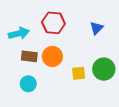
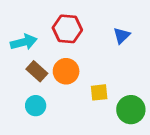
brown rectangle: (29, 56) -> (37, 71), turned 35
green circle: (104, 69) -> (131, 110), moved

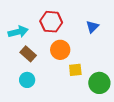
orange circle: (66, 71) -> (60, 50), moved

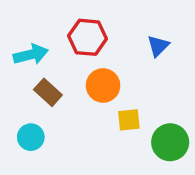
cyan circle: (27, 80) -> (31, 137), moved

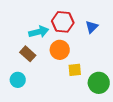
red hexagon: (88, 37) -> (63, 22), moved
cyan arrow: (31, 55) -> (39, 32), moved

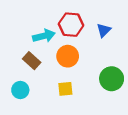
yellow square: (75, 70) -> (65, 89), moved
green circle: (99, 83) -> (112, 79), moved

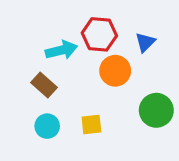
orange circle: (68, 56) -> (115, 71), moved
cyan circle: (20, 90) -> (47, 126), moved

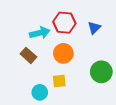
orange circle: (115, 71) -> (63, 53), moved
cyan circle: (47, 126) -> (40, 92), moved

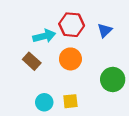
yellow square: (59, 81) -> (70, 101), moved

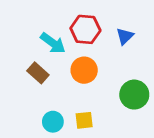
cyan arrow: (44, 36) -> (53, 43), turned 50

